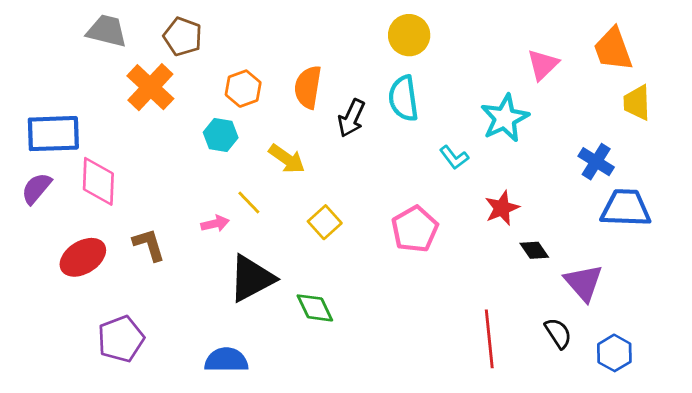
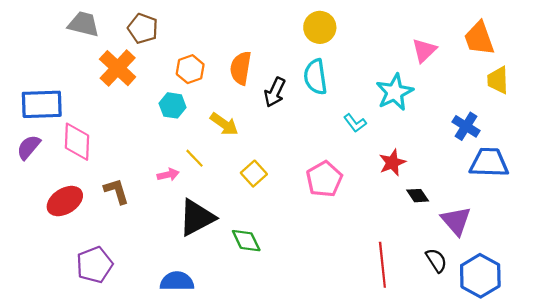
blue hexagon: (614, 353) -> (480, 276), size x1.5

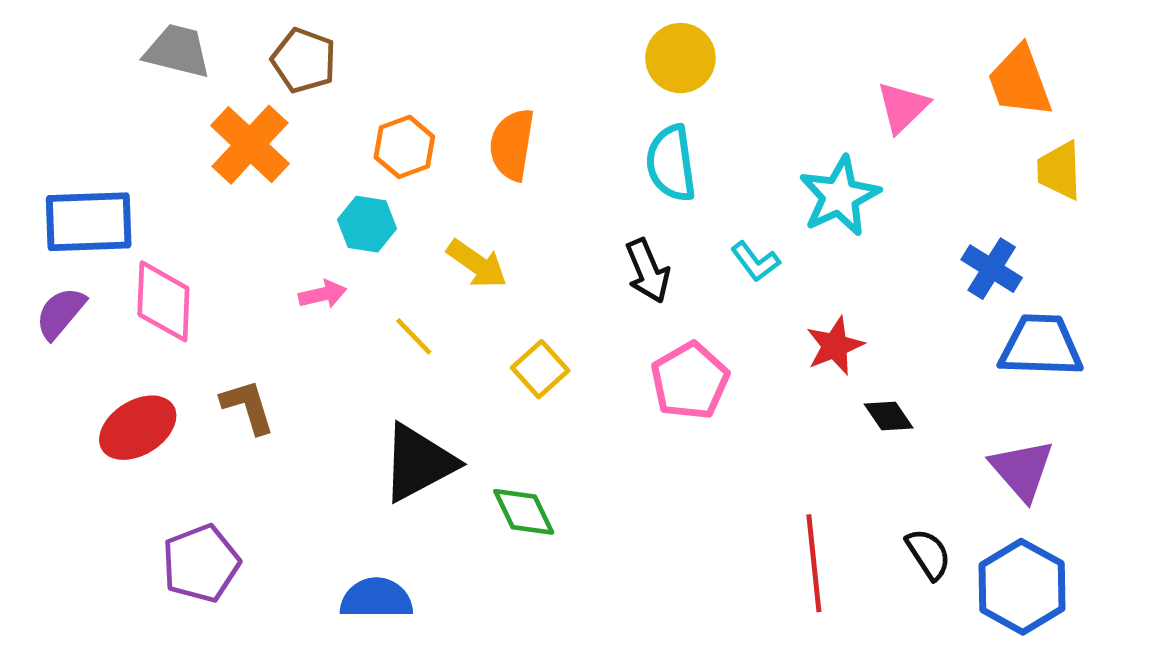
black arrow: (275, 92) -> (648, 271), moved, turned -48
pink arrow: (168, 175) -> (323, 294), moved
purple triangle: (456, 221) -> (1022, 470), moved

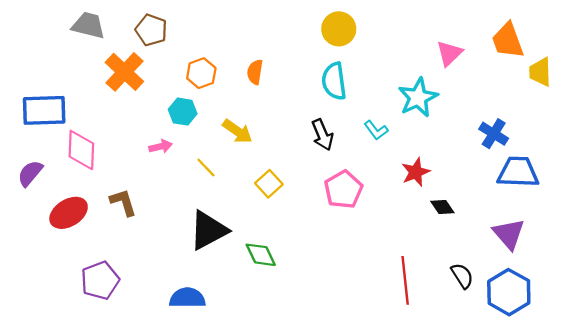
orange semicircle: (512, 145) -> (255, 72), size x0.7
yellow trapezoid: (1059, 170) -> (540, 72), moved
purple semicircle: (61, 313) -> (30, 173), moved

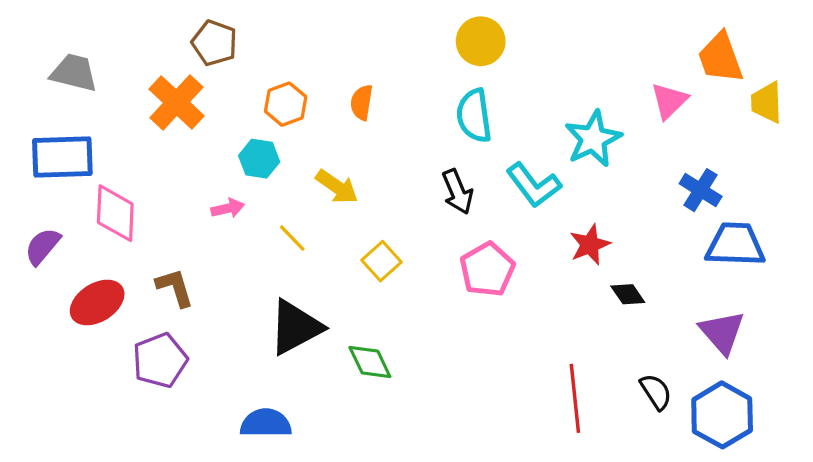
gray trapezoid: (88, 25) -> (74, 73), moved
pink triangle: (449, 53) -> (669, 101), moved
cyan L-shape: (376, 130) -> (534, 185), size x1.6
purple pentagon: (100, 280) -> (160, 360), moved

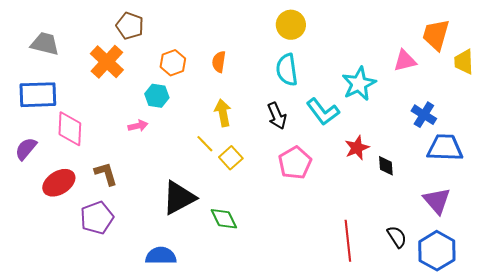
orange trapezoid: (720, 58) -> (436, 35), turned 36
pink triangle: (669, 101) -> (405, 61), turned 30
yellow arrow: (337, 187) -> (223, 113), moved, turned -136
yellow line: (292, 238) -> (205, 144), moved
black diamond: (628, 294) -> (386, 166), moved, turned 30

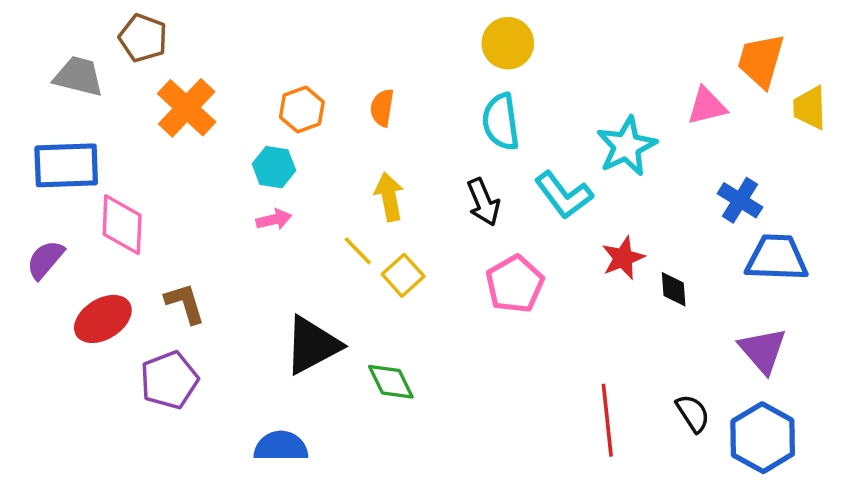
brown pentagon: (130, 26) -> (143, 38), moved
pink arrow: (138, 126) -> (274, 219), moved

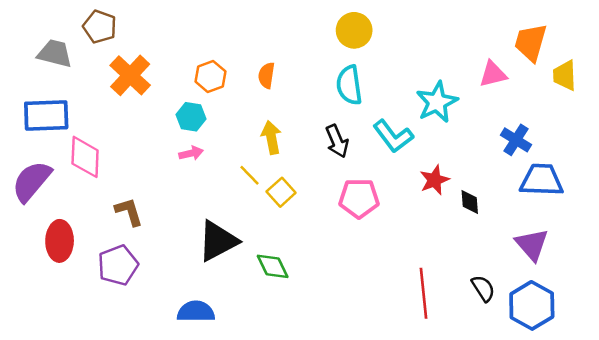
purple semicircle: (45, 260) -> (32, 181), size x1.5
pink pentagon: (515, 284) -> (359, 198), turned 30
red ellipse: (103, 319) -> (60, 241), moved, turned -57

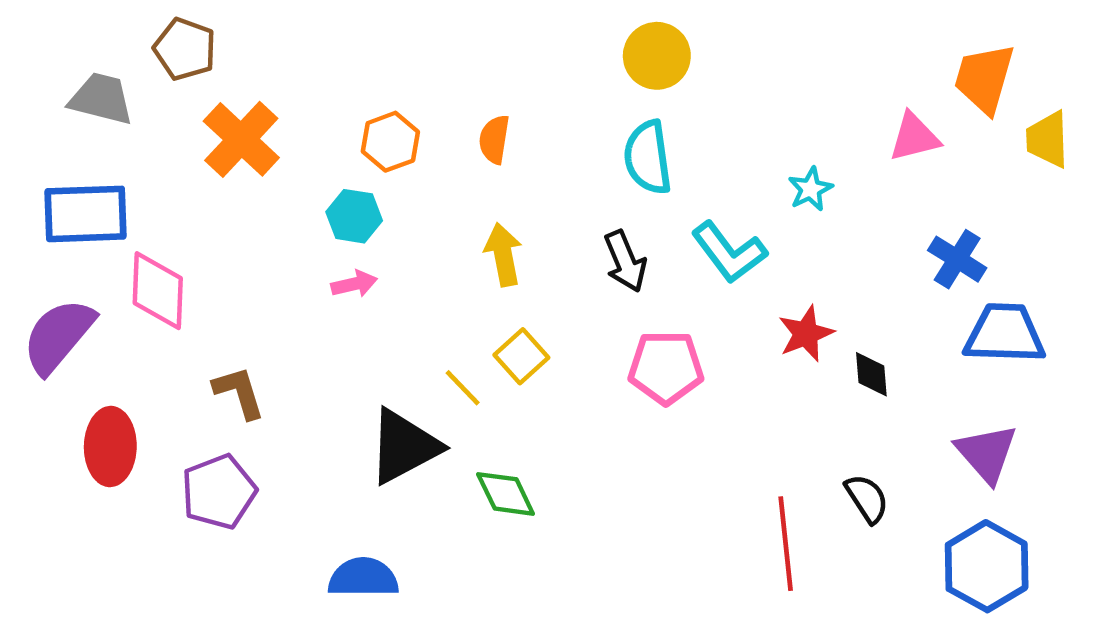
cyan star: (437, 102) -> (810, 189), size x0.6
yellow line: (249, 175) -> (463, 388), moved
black semicircle: (483, 288) -> (867, 498), moved

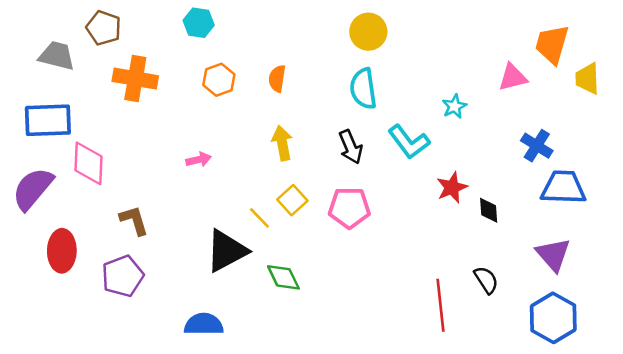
orange cross: (241, 139) -> (135, 79), turned -33
cyan hexagon: (354, 216) -> (199, 23), moved
pink pentagon: (666, 367) -> (349, 208), moved

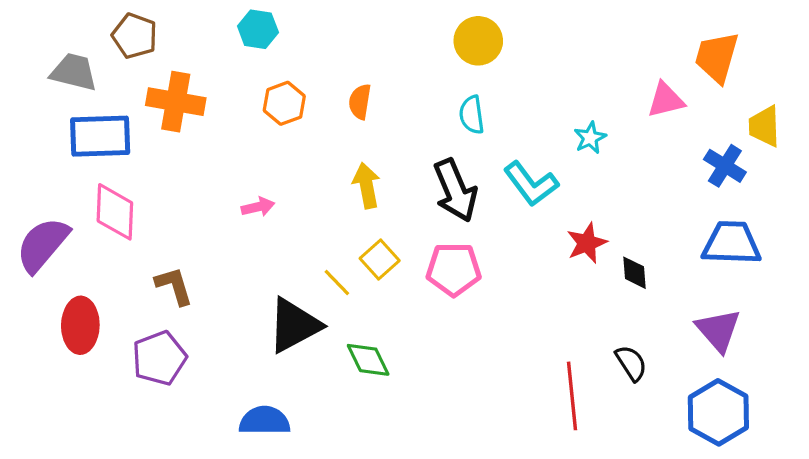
yellow trapezoid: (587, 79) -> (764, 126), moved
cyan semicircle: (363, 89) -> (472, 115), size x0.7
blue rectangle: (48, 120) -> (100, 136), moved
blue cross: (537, 146) -> (725, 166), moved
black arrow: (351, 147) -> (455, 190), size x1.4

